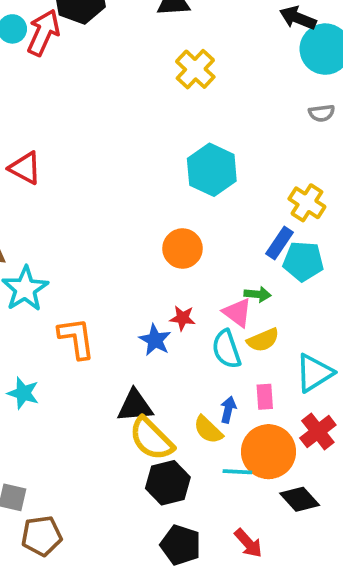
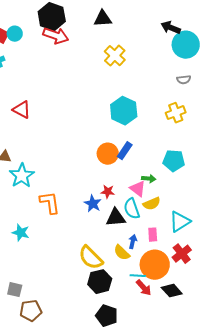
red arrow: (43, 33) -> (56, 36), moved, turned 85
yellow cross: (307, 203) -> (176, 113), moved, turned 36
blue rectangle: (279, 243) -> (125, 151), moved
black triangle: (135, 406) -> (116, 218), moved
red arrow: (248, 543) -> (144, 288), moved

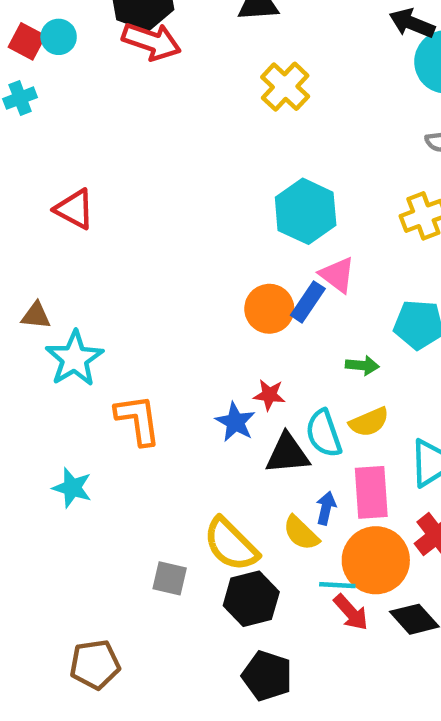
pink triangle: (138, 189) -> (337, 275), moved
pink rectangle: (153, 235) -> (371, 492), size x1.6
gray square: (15, 290) -> (170, 578), moved

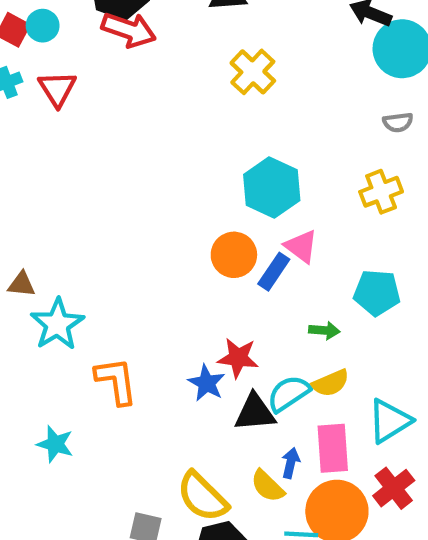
red triangle: (74, 209) -> (57, 89), moved, turned 30
orange circle: (269, 309) -> (234, 255), moved
red star: (269, 395) -> (238, 358), size x1.4
cyan semicircle: (324, 433) -> (289, 394), turned 75

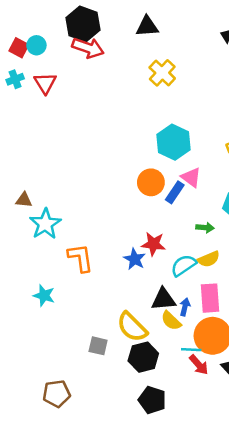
black triangle: (255, 412) -> (163, 299), moved

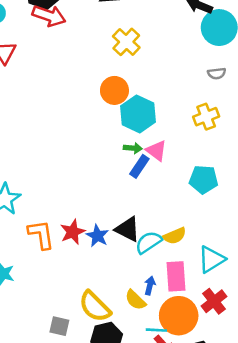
orange circle: (151, 182) -> (114, 90), moved
green arrow: (205, 228) -> (133, 148), moved
red star: (153, 244) -> (73, 232), moved, turned -30
black triangle: (163, 299) -> (128, 229), moved, turned 32

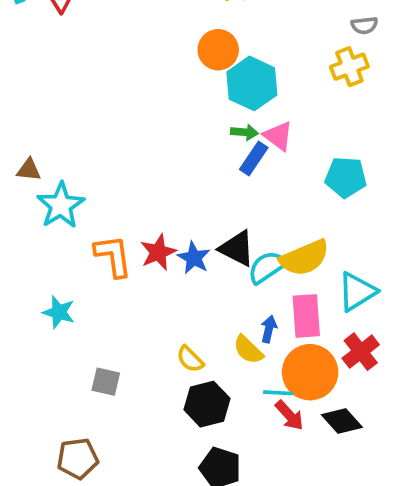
yellow cross: (206, 117) -> (349, 67), moved
yellow semicircle: (175, 236) -> (304, 258), size x1.5
yellow semicircle: (95, 307) -> (190, 359), size x0.6
gray square: (59, 326) -> (106, 382), moved

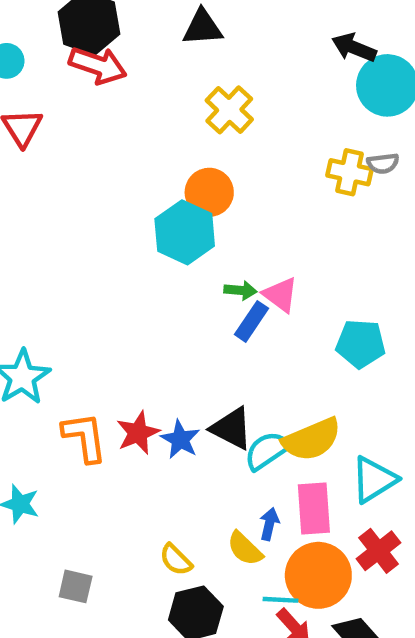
yellow cross: (349, 67) -> (350, 172), moved, turned 33
cyan hexagon: (252, 83) -> (185, 232), moved

